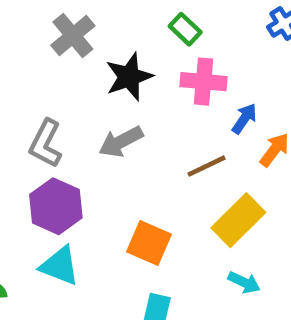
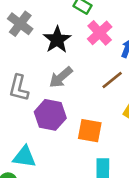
pink cross: (204, 82) -> (100, 33), turned -35
purple hexagon: (56, 206) -> (50, 115), moved
cyan triangle: (60, 266) -> (24, 157), moved

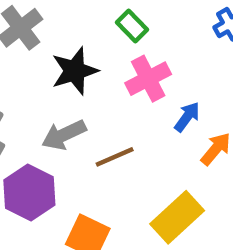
brown line: (112, 80) -> (115, 157), moved

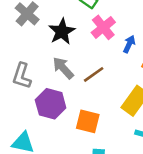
gray arrow: (64, 135) -> (63, 68), turned 85

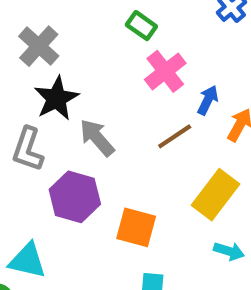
black star: (62, 31) -> (56, 98), moved
brown line: (94, 74) -> (175, 136), moved

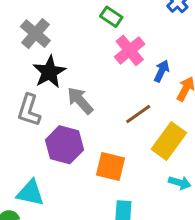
brown line: (175, 136) -> (138, 114), moved

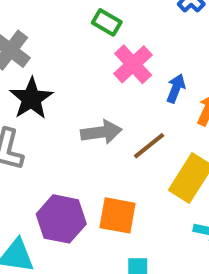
gray arrow: (80, 101) -> (101, 132), moved, turned 128
purple hexagon: (64, 145) -> (61, 219), moved

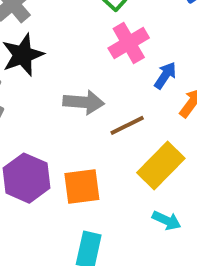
orange square: (118, 215) -> (82, 186), turned -30

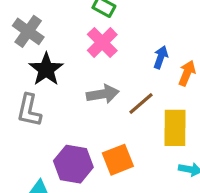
pink cross: (129, 43) -> (102, 42), moved
yellow rectangle: (161, 165) -> (175, 128), turned -30

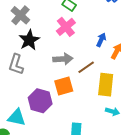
orange square: (118, 160) -> (64, 86), moved

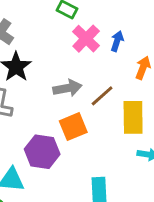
pink cross: (66, 27) -> (86, 39), moved
blue arrow: (101, 40) -> (117, 41), moved

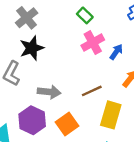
gray arrow: (67, 88) -> (49, 92), moved
orange square: (73, 127) -> (67, 124), moved, turned -30

